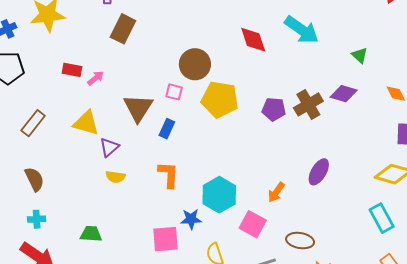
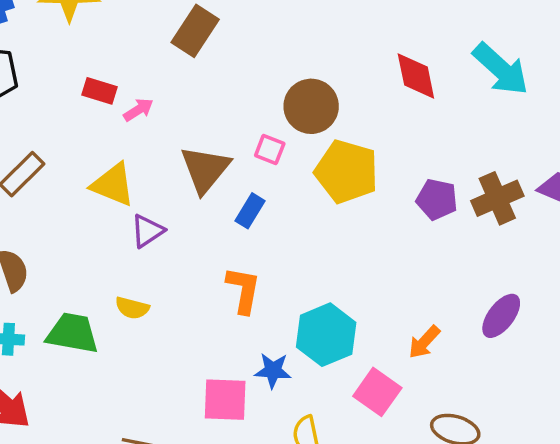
yellow semicircle: (116, 177) -> (132, 308), moved
green trapezoid: (91, 234) -> (73, 333), moved, size x1.4

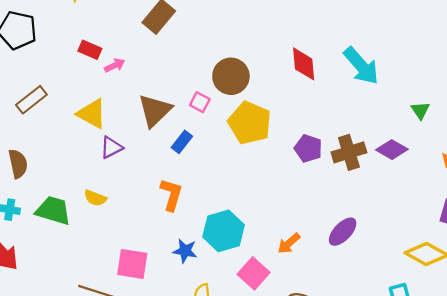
pink square: (225, 400) -> (132, 264), moved

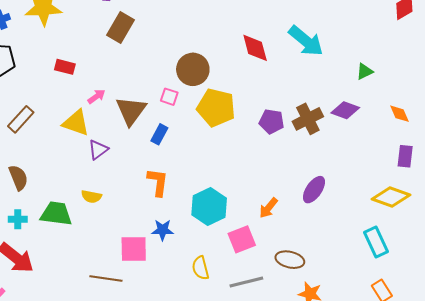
pink arrow: (115, 65) -> (96, 97), moved
green triangle: (420, 110) -> (365, 71), turned 48
blue star: (185, 251) -> (163, 230), moved
pink square: (254, 273) -> (242, 239), turned 36

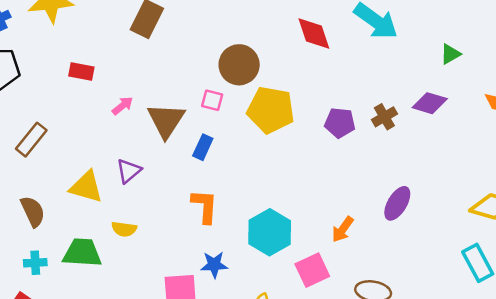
brown cross: (308, 119) -> (384, 117), size x0.7
yellow triangle: (76, 123) -> (86, 187), moved

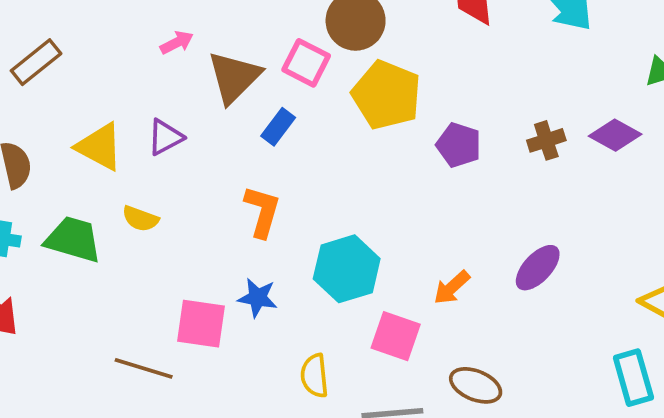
pink square: (212, 100) -> (306, 63), size x1.4
purple pentagon: (340, 123) -> (459, 145), moved
pink square: (312, 270) -> (396, 336), turned 32

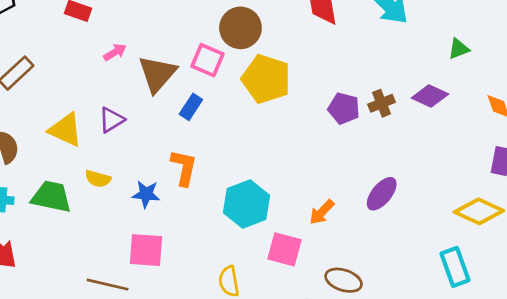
purple pentagon: (459, 145) -> (344, 108), moved
blue star: (258, 298) -> (146, 194), moved

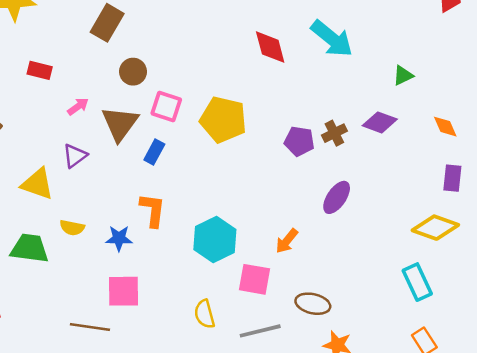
brown circle: (240, 28) -> (133, 72), moved, size x0.7
purple triangle: (111, 120) -> (75, 156), moved
purple ellipse: (382, 194) -> (337, 197), moved

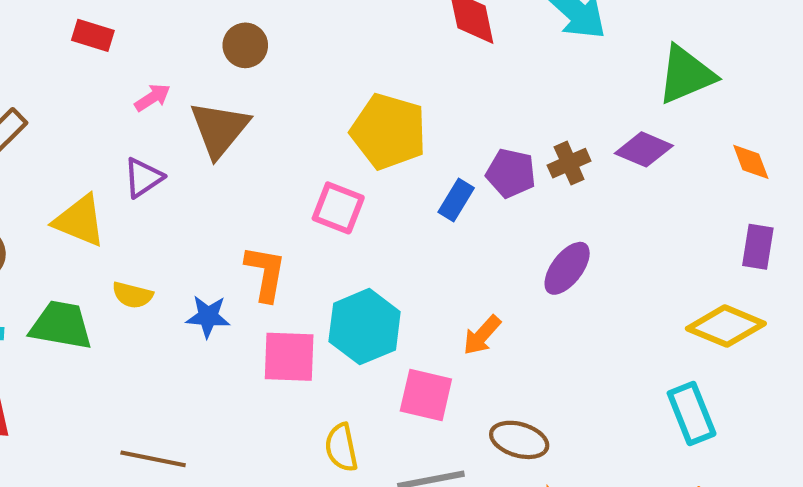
green triangle: (403, 75) -> (686, 75), size x1.8
pink square: (166, 106) -> (338, 208), moved
blue rectangle: (154, 152) -> (456, 200), moved
pink square: (123, 291) -> (289, 357), moved

